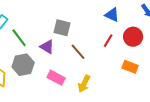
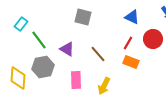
gray square: (62, 28) -> (83, 17), moved
orange rectangle: (130, 67) -> (131, 62), moved
pink rectangle: (56, 78) -> (76, 80), turned 60

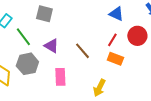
gray square: (83, 17) -> (44, 14), moved
yellow arrow: (104, 86) -> (99, 88), moved

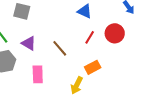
blue triangle: (116, 14) -> (85, 11), moved
orange rectangle: (115, 59) -> (93, 67), moved, turned -49

